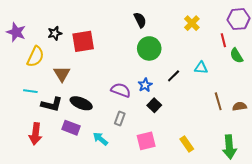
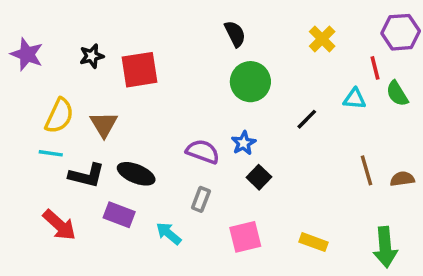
yellow semicircle: (35, 57) -> (59, 116), moved
cyan triangle: (201, 68) -> (355, 99), moved
black line: (174, 76) -> (307, 119), moved
red arrow: (35, 134) -> (59, 225), turned -55
yellow rectangle: (187, 144) -> (314, 242), turned -35

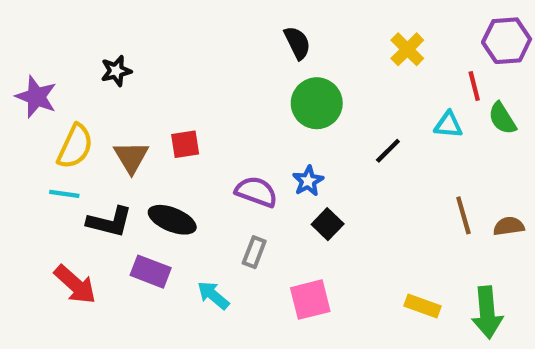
purple star: (27, 54) -> (36, 97), moved
red square: (140, 70) -> (185, 144), moved, size x0.6
yellow rectangle: (314, 242) -> (422, 306), moved

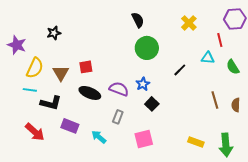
green semicircle: (502, 118) -> (233, 67), moved
black ellipse: (172, 220) -> (90, 93), moved
brown semicircle: (509, 226) -> (236, 105), turned -80

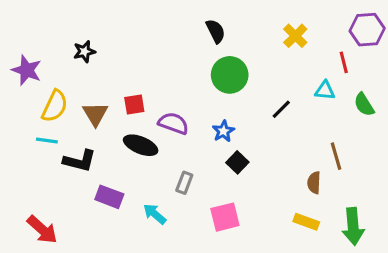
purple semicircle: (119, 89) -> (173, 123), moved
brown semicircle: (236, 105) -> (314, 183), moved
red arrow: (35, 132) -> (42, 230), moved

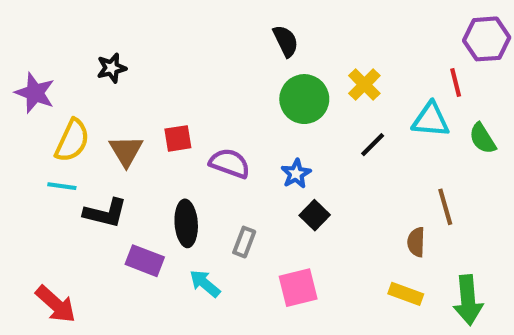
yellow cross: (295, 36) -> (364, 85), moved
cyan triangle: (325, 91) -> (431, 120), size x1.4
black ellipse: (141, 145) -> (186, 223), moved, turned 64

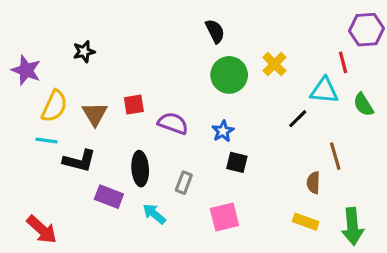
black line: (373, 145) -> (298, 119), moved
black square: (315, 215) -> (237, 162), turned -30

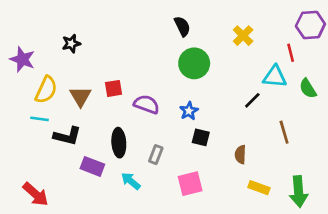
yellow cross: (274, 64) -> (243, 36), moved
brown semicircle: (313, 183) -> (240, 155), moved

